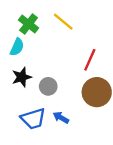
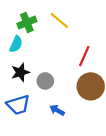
green cross: (29, 24) -> (27, 23), turned 30
blue trapezoid: (33, 119) -> (18, 105), moved

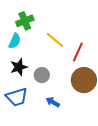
yellow line: (59, 20) -> (55, 40), moved

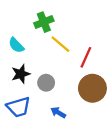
green cross: (25, 21) -> (44, 22), moved
cyan semicircle: (15, 41) -> (16, 45), turned 112

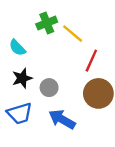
yellow line: (60, 44) -> (73, 34), moved
blue arrow: (58, 113) -> (62, 119), size x1.6

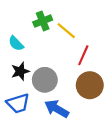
gray circle: (49, 88) -> (45, 80), size x1.5

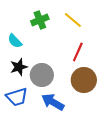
yellow line: (66, 31) -> (73, 20), moved

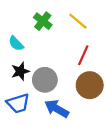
green cross: (40, 20) -> (43, 21), turned -30

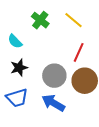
gray circle: (45, 80) -> (54, 76), moved

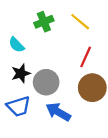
green cross: (40, 20) -> (44, 22), turned 30
gray circle: (54, 76) -> (46, 82), moved

